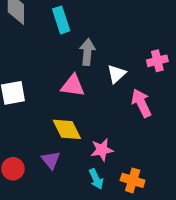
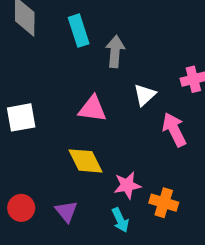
gray arrow: (87, 52) -> (115, 51), moved
purple triangle: (51, 160) -> (66, 211), moved
orange cross: (133, 180) -> (164, 203), moved

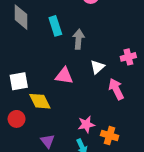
yellow diamond: (86, 161) -> (40, 101), moved
red circle: (21, 208) -> (17, 119), moved

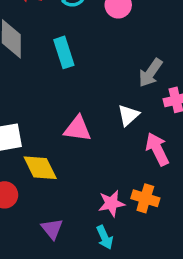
gray arrow: (79, 39) -> (150, 73), moved, turned -150
orange cross: (110, 136) -> (145, 198), moved

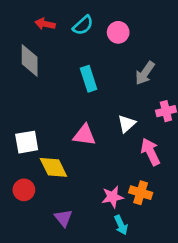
cyan rectangle: (64, 52) -> (89, 79), moved
gray arrow: (150, 73) -> (145, 73), moved
cyan arrow: (105, 237) -> (121, 225), moved

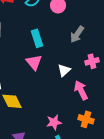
pink triangle: (84, 135) -> (34, 62), moved, turned 42
orange cross: (141, 193) -> (86, 119), moved

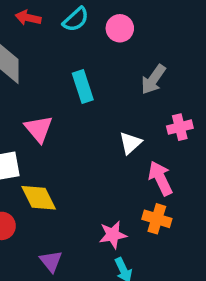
pink triangle: (34, 62) -> (39, 129), moved
orange cross: (86, 119) -> (157, 219), moved

